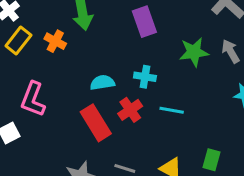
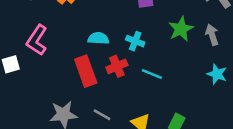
green star: (194, 52) -> (181, 29), turned -30

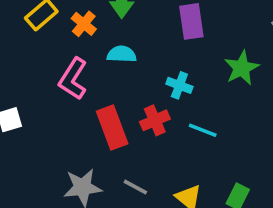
cyan semicircle: (98, 38) -> (122, 54), moved
pink L-shape: (37, 40) -> (73, 79), moved

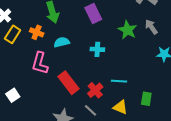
red cross: (155, 120) -> (95, 90), moved
cyan line: (203, 130) -> (119, 81), moved
gray line: (135, 187) -> (90, 110), turned 32

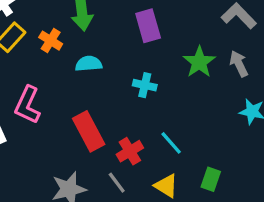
pink L-shape: (40, 63) -> (28, 105), moved
cyan line: (119, 81) -> (171, 143), turned 35

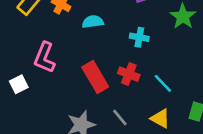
red cross: (130, 151) -> (129, 74), moved, turned -35

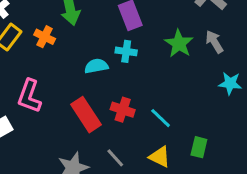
cyan semicircle: (93, 22) -> (96, 66), moved
cyan cross: (139, 37) -> (126, 51), moved

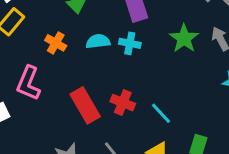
orange cross: (45, 37) -> (56, 43), moved
cyan semicircle: (96, 66) -> (98, 41), moved

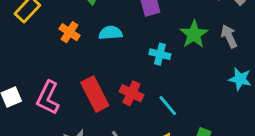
cyan cross: (130, 43) -> (160, 54), moved
pink L-shape: (28, 83) -> (48, 98), moved

